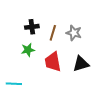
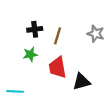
gray star: (74, 33) -> (96, 34), moved
black triangle: (81, 64) -> (81, 82), moved

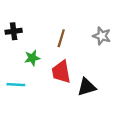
black cross: (35, 29) -> (14, 31), moved
cyan line: (15, 91) -> (16, 85), moved

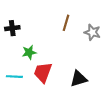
brown line: (61, 38) -> (66, 23), moved
red trapezoid: (61, 72) -> (43, 72), moved, turned 30

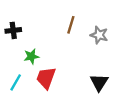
cyan line: (14, 77) -> (16, 82), turned -63
black triangle: (79, 79) -> (99, 82), moved, turned -42

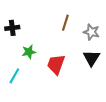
red trapezoid: (46, 78) -> (56, 64), moved
black triangle: (99, 82) -> (91, 58), moved

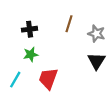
black cross: (12, 28) -> (30, 29), moved
red trapezoid: (56, 64) -> (48, 78), moved

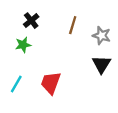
black cross: (30, 29) -> (31, 21), moved, turned -32
green star: (31, 54) -> (23, 45), moved

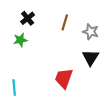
red trapezoid: (51, 83) -> (64, 78), moved
cyan line: (16, 84) -> (14, 88), moved, turned -35

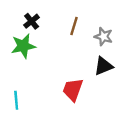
green star: (20, 40) -> (23, 46), size x1.5
black triangle: (91, 58) -> (103, 66), turned 36

